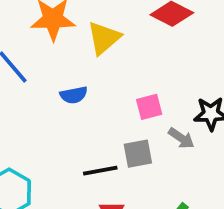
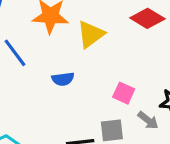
pink square: (149, 107) -> (124, 93), turned 35

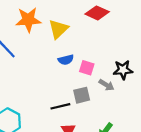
blue semicircle: (63, 79) -> (66, 60), moved

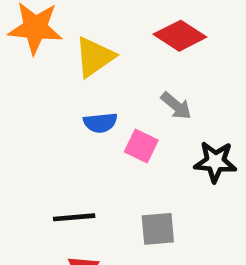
gray arrow: (106, 85) -> (176, 106), moved
gray square: (82, 95) -> (158, 229), moved

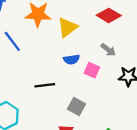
black line: (74, 217) -> (45, 85), moved
gray square: (158, 229) -> (76, 106), moved, turned 36

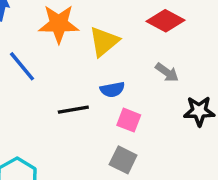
pink square: (92, 70) -> (129, 120), moved
black line: (45, 85) -> (73, 110), moved

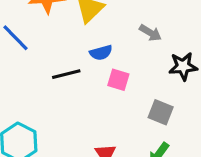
gray square: (123, 160) -> (161, 112), moved

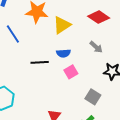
pink square: (118, 80) -> (71, 72), turned 32

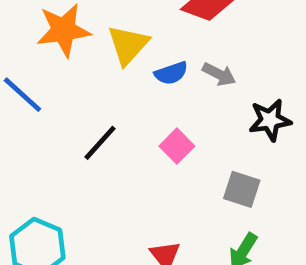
blue semicircle: (63, 53) -> (171, 73), moved
black line: (40, 62) -> (100, 143), turned -30

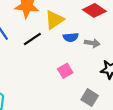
gray arrow: (219, 74) -> (92, 43), turned -32
black line: (100, 143) -> (32, 39), moved

